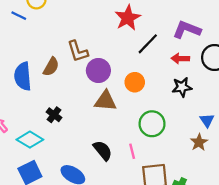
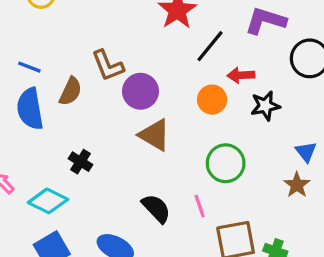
blue line: (19, 16) -> (29, 67), moved
red arrow: (180, 59) -> (241, 75), moved
orange circle: (135, 82) -> (212, 100), moved
brown triangle: (106, 101) -> (155, 135), turned 30

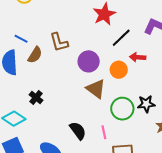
blue line: (29, 67) -> (21, 39), moved
purple circle: (141, 91) -> (89, 61), moved
black star: (265, 106) -> (146, 104), moved
brown triangle: (155, 135) -> (96, 89), moved

